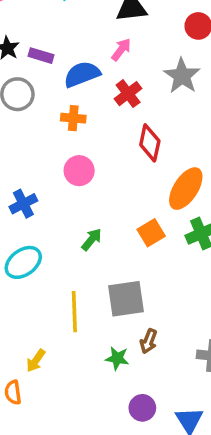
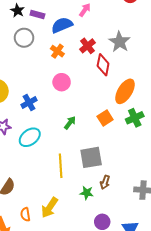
gray star: (182, 76) -> (120, 42), moved
red cross: (128, 94) -> (88, 46), moved
orange cross: (73, 118) -> (57, 51), turned 32
yellow arrow: (36, 361) -> (49, 208), moved, size x1.5

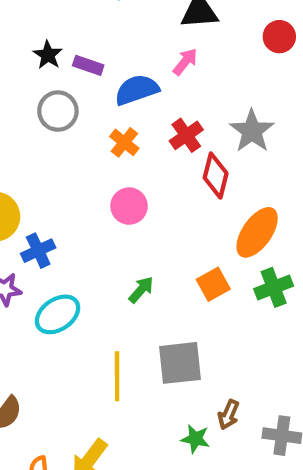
blue cross: (29, 103) -> (38, 251), moved
brown arrow: (105, 182) -> (229, 415), moved
green star: (87, 193) -> (195, 439), moved

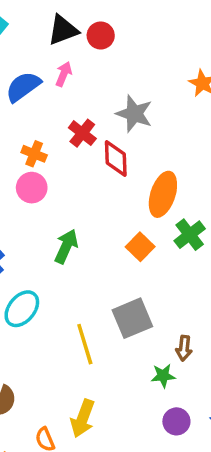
red circle: (279, 37) -> (101, 35), moved
blue semicircle: (137, 90) -> (23, 87), moved
pink circle: (129, 206) -> (32, 188), moved
green arrow: (141, 290) -> (66, 246), moved, size x1.4

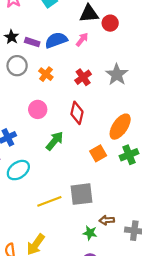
orange cross: (34, 154) -> (46, 74), moved
red diamond: (116, 158) -> (77, 113), moved
pink circle: (32, 188) -> (38, 109), moved
yellow line: (85, 344) -> (49, 201), turned 70
brown arrow: (184, 348) -> (107, 220), turned 64

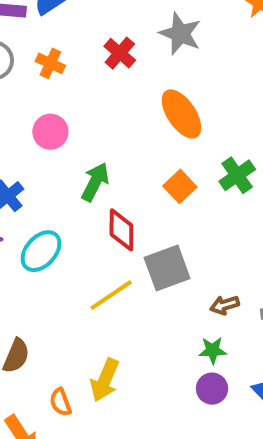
red diamond: (77, 113) -> (121, 230), moved
orange ellipse: (120, 127) -> (181, 114), moved, turned -55
green star: (90, 233) -> (213, 350), moved

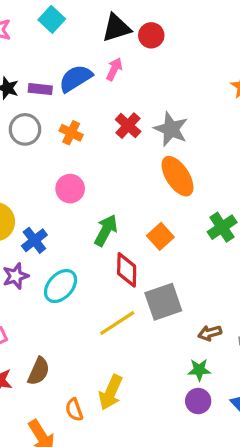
gray star: (180, 34) -> (171, 129), moved
orange square: (180, 186) -> (160, 236), moved

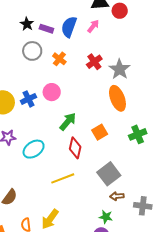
blue semicircle: (76, 78) -> (69, 27), turned -50
blue cross: (34, 240) -> (29, 99), moved
gray square: (163, 302) -> (109, 174), moved, turned -30

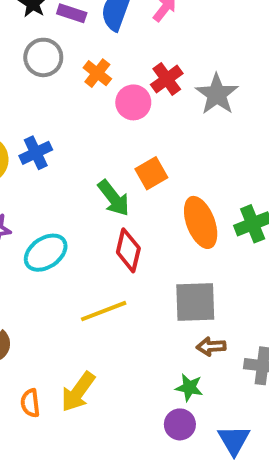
pink circle: (52, 92) -> (133, 102), moved
orange ellipse: (117, 98) -> (201, 222), moved
green arrow: (68, 122) -> (114, 198), turned 102
orange square: (100, 132) -> (151, 173), moved
gray square: (109, 174) -> (195, 302), turned 35

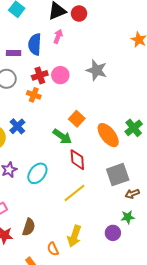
orange cross: (97, 73) -> (34, 95), moved
red cross: (167, 79) -> (40, 75), moved, turned 35
pink circle: (133, 102) -> (60, 75), moved
purple circle: (180, 424) -> (113, 233), moved

